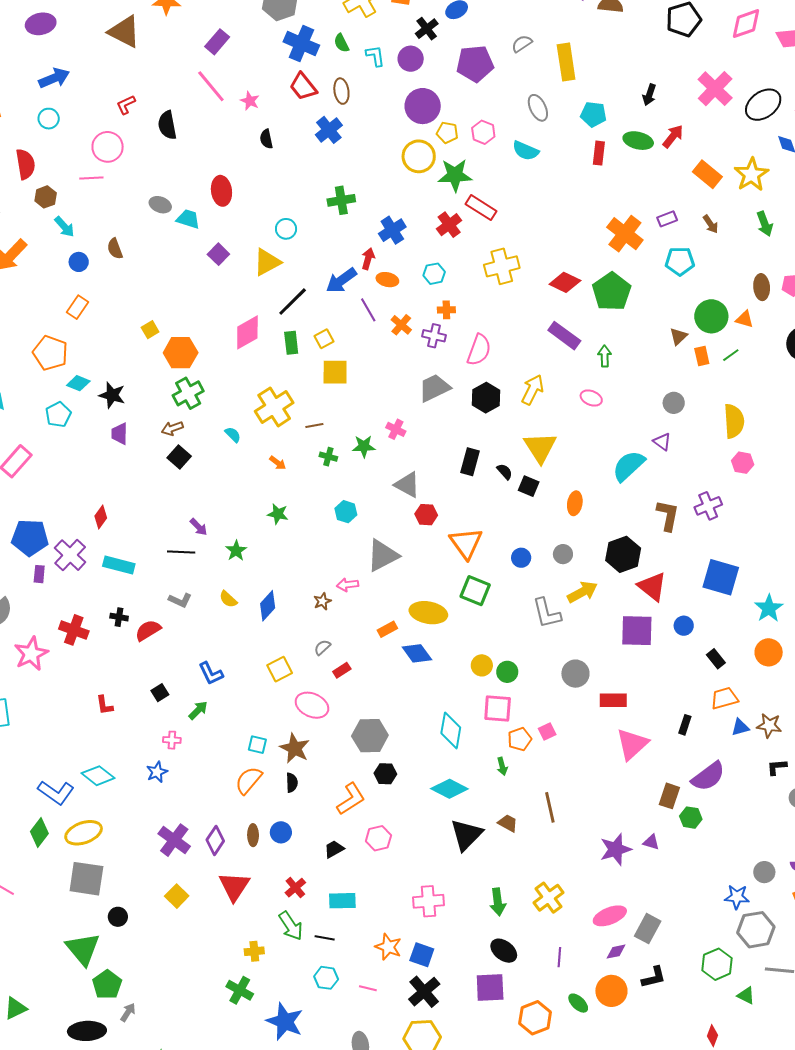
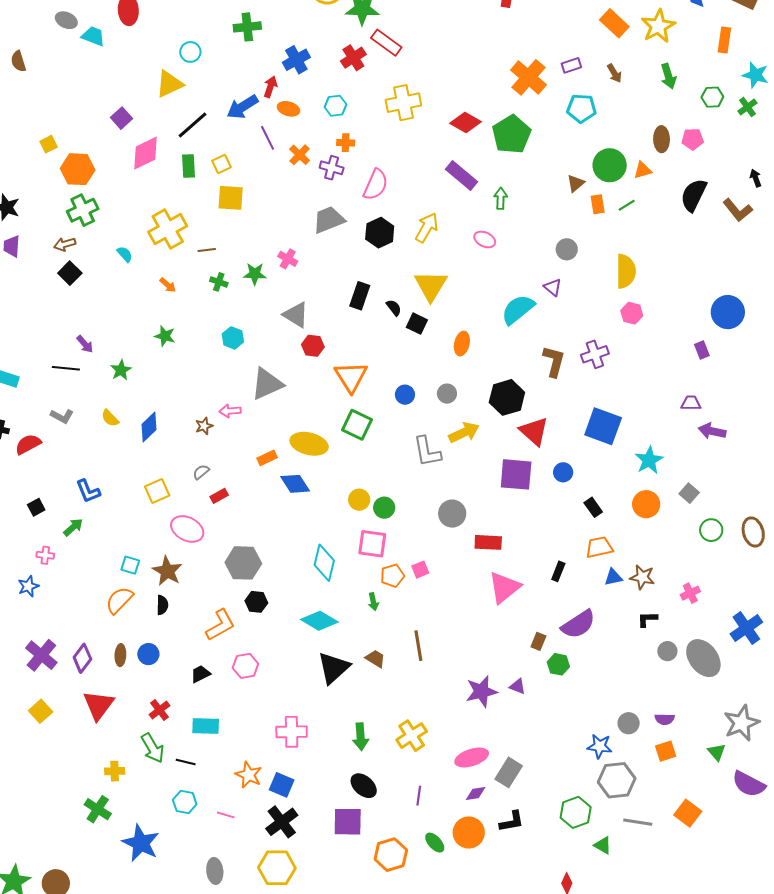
purple square: (218, 254) -> (121, 118), moved
orange triangle: (745, 319) -> (643, 170), turned -36
brown rectangle: (669, 796) -> (538, 641), size x0.7

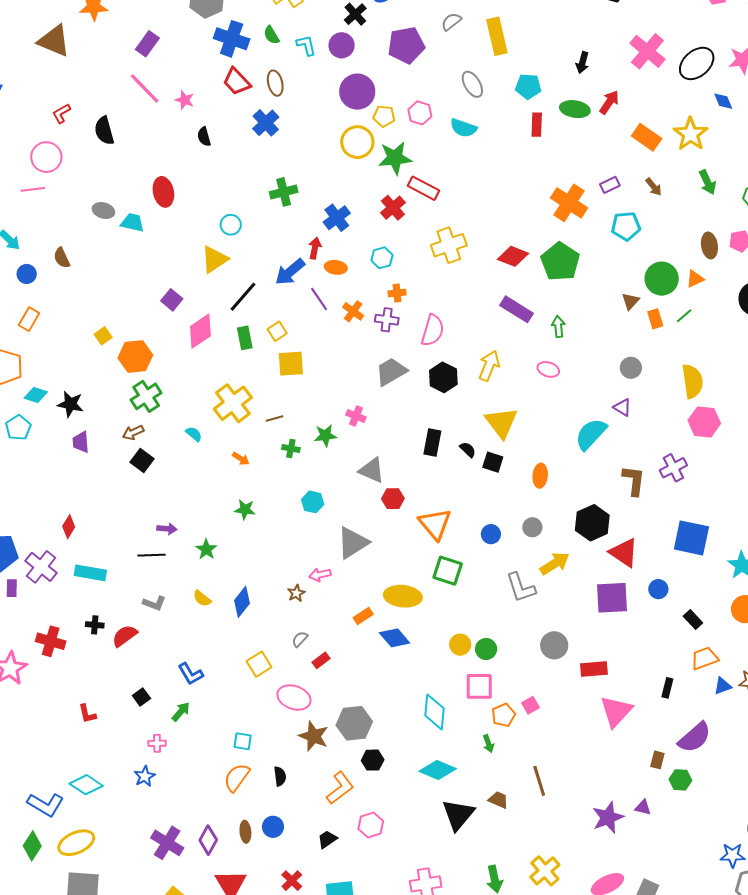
pink hexagon: (632, 313) -> (704, 422), size x1.4
purple arrow: (85, 344) -> (167, 529), turned -36
brown star: (167, 571) -> (314, 736), moved

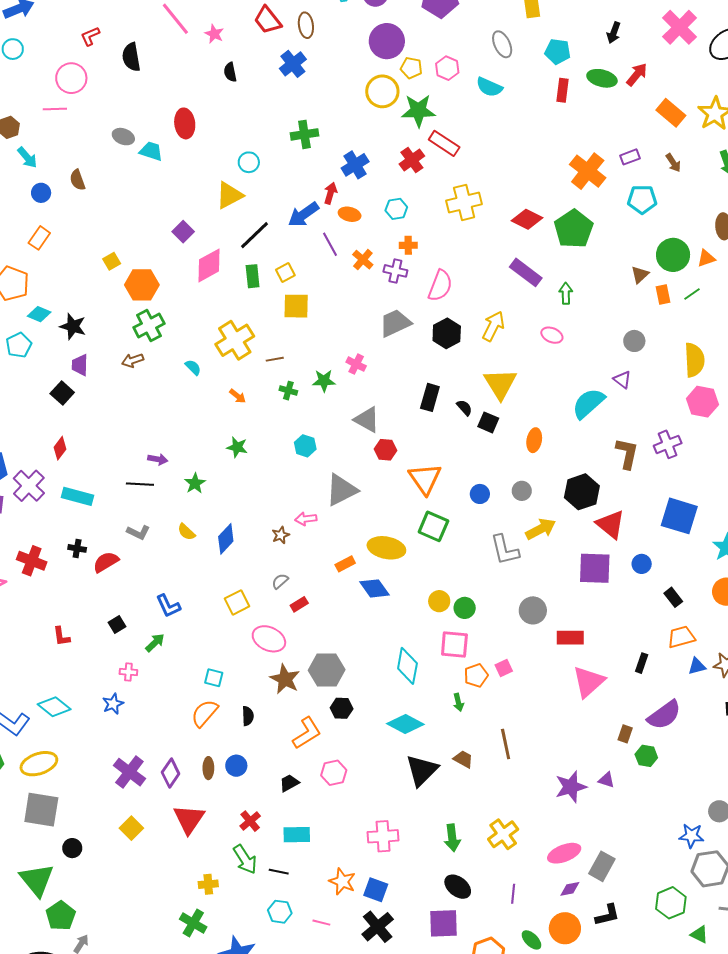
black square: (142, 461) -> (62, 393), moved

